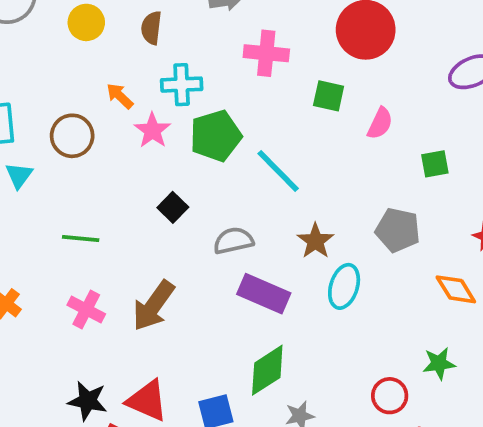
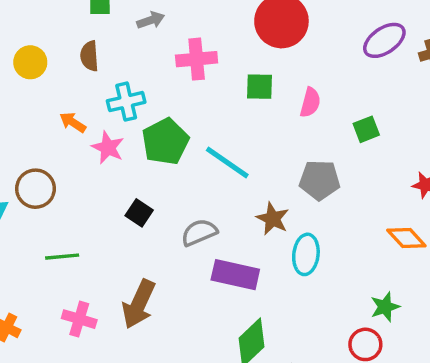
brown circle: (72, 136) -> (35, 189), moved
gray pentagon: (398, 230) -> (320, 180), moved
green star: (439, 363) -> (385, 307), moved

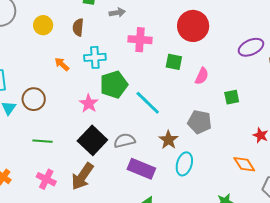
pink star: (108, 148) -> (89, 103), moved
black square: (139, 213) -> (92, 140), moved, size x1.8

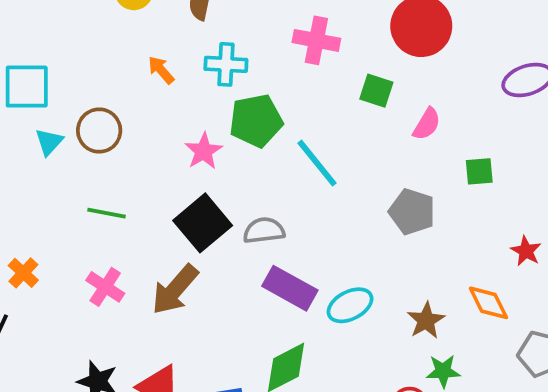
brown star: (168, 140) -> (426, 320), moved
cyan ellipse: (184, 164) -> (350, 305), moved, turned 40

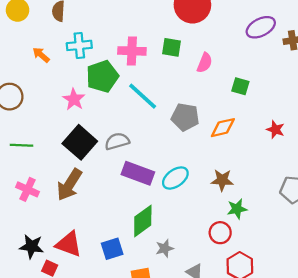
pink cross: (316, 40) -> (132, 51), moved
green square: (479, 171) -> (240, 86), turned 30
gray pentagon: (412, 212) -> (185, 117), moved
orange diamond: (488, 303) -> (223, 128), moved, turned -68
brown star: (426, 320) -> (222, 180), turned -30

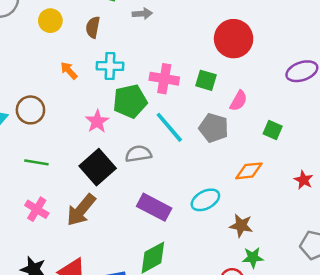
gray pentagon: (185, 117) -> (214, 128), moved
gray semicircle: (117, 141) -> (138, 154), moved
cyan ellipse: (175, 178) -> (205, 200), moved

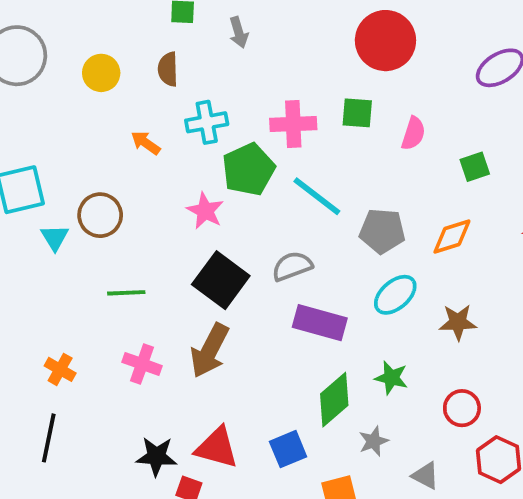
gray arrow: (142, 14) -> (239, 32), turned 90
gray pentagon: (214, 128) -> (382, 231), moved
green square: (273, 130) -> (475, 167), turned -30
gray semicircle: (138, 154) -> (292, 266), moved
green star: (253, 258) -> (391, 378), moved, turned 30

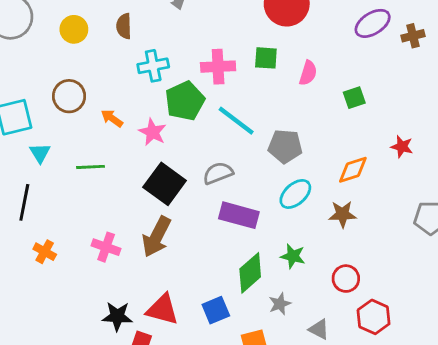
orange arrow: (146, 143) -> (112, 118), moved
brown circle: (100, 215) -> (69, 96), moved
orange diamond: (452, 236) -> (353, 170), moved
green line: (126, 293) -> (91, 167), moved
black line: (49, 438) -> (24, 202), moved

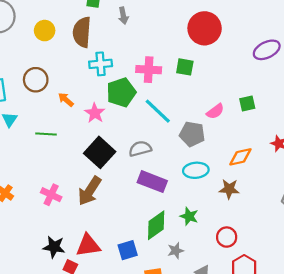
brown semicircle: (124, 26) -> (82, 32), size x1.6
pink semicircle: (308, 73) -> (215, 111), moved, turned 30
cyan ellipse: (295, 194) -> (196, 170), turned 30
red triangle: (162, 309) -> (88, 245), turned -30

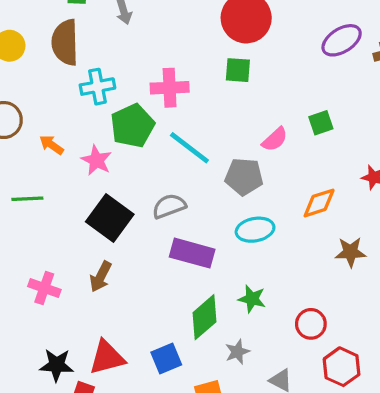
green square: (185, 67) -> (238, 70), moved
brown star: (229, 189) -> (350, 252), moved
brown arrow: (89, 191) -> (101, 277), size x0.7

